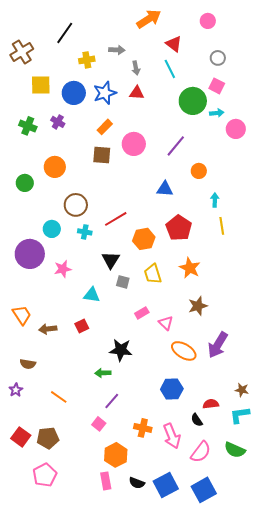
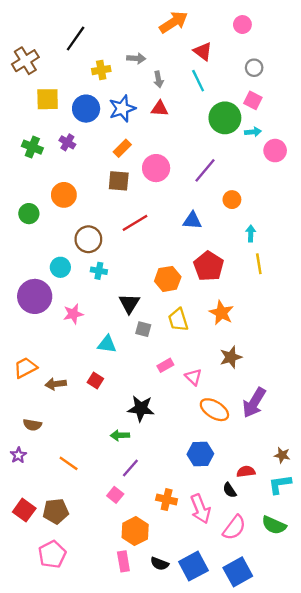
red line: (116, 219) -> (135, 223), moved
orange trapezoid: (22, 315) -> (25, 368), turned -85
red square: (82, 326) -> (95, 380), turned -32

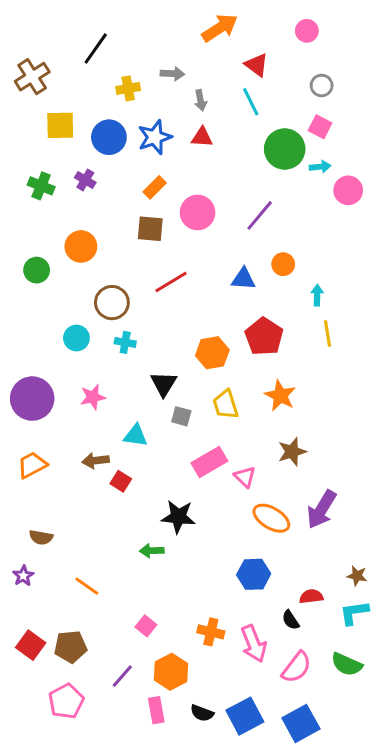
orange circle: (232, 200) -> (283, 264), moved
purple circle: (35, 296) -> (32, 399), moved
pink rectangle: (165, 365) -> (209, 462), size x1.6
brown arrow: (56, 384) -> (96, 461), moved
purple line: (130, 468) -> (122, 676), moved

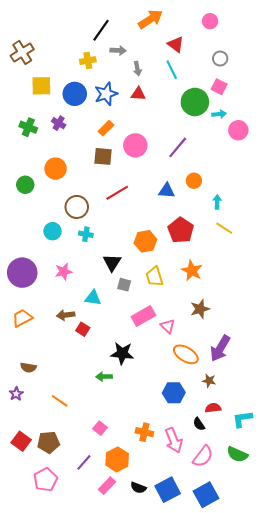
black line: (96, 49) -> (101, 30), moved
yellow line: (327, 334) -> (224, 228), turned -48
brown star: (357, 576) -> (209, 381), moved
pink rectangle: (156, 710) -> (107, 486), turned 54

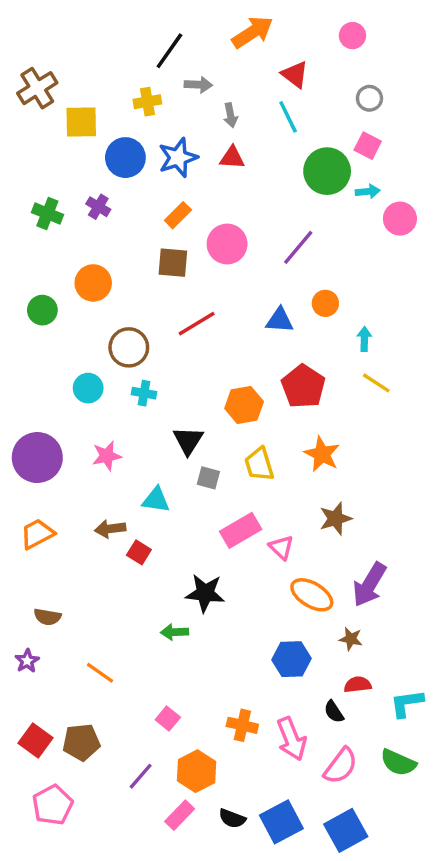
yellow square: (41, 86) -> (81, 122), moved
pink pentagon: (45, 480) -> (53, 805), moved

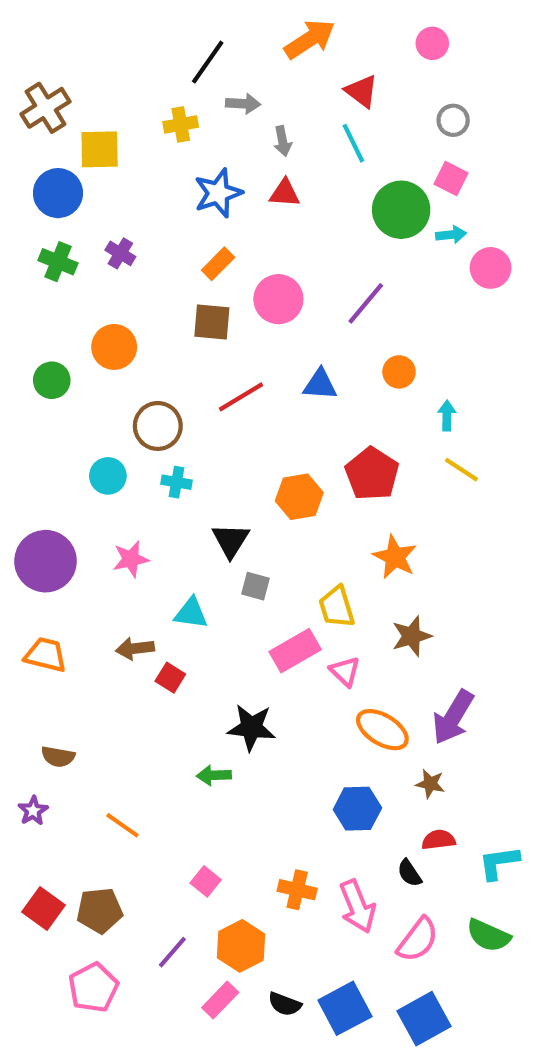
blue circle: (125, 158) -> (58, 193), moved
blue triangle: (280, 320) -> (320, 384), moved
yellow trapezoid: (259, 464) -> (337, 607), moved
orange trapezoid: (37, 534) -> (46, 655), turned 42
pink pentagon: (53, 805) -> (93, 987), moved

